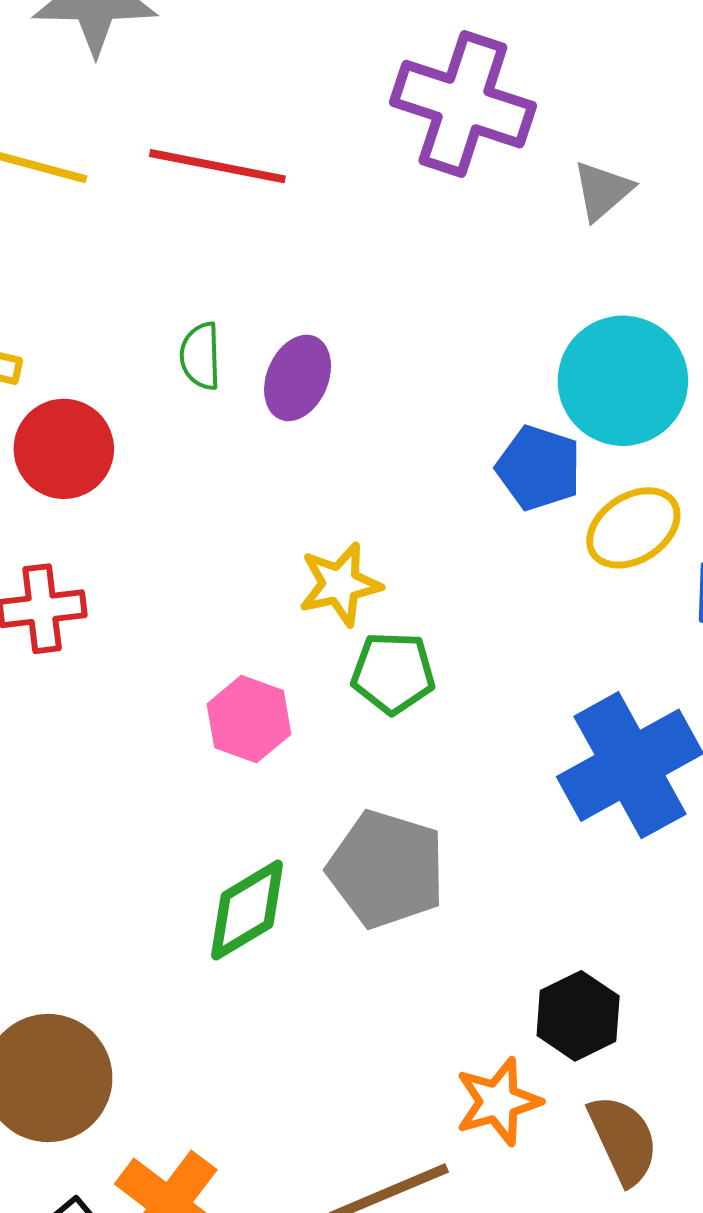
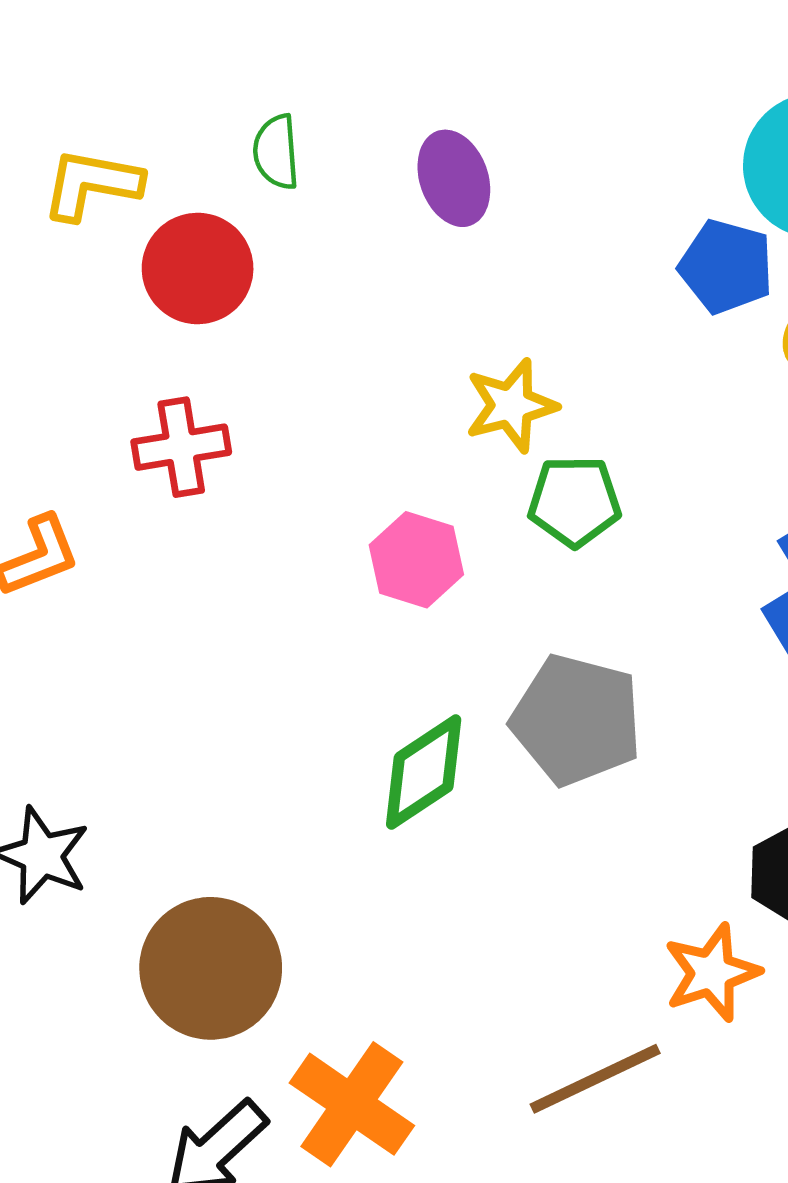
green semicircle: (200, 356) -> (276, 152), moved
purple ellipse: (298, 378) -> (454, 178), turned -40

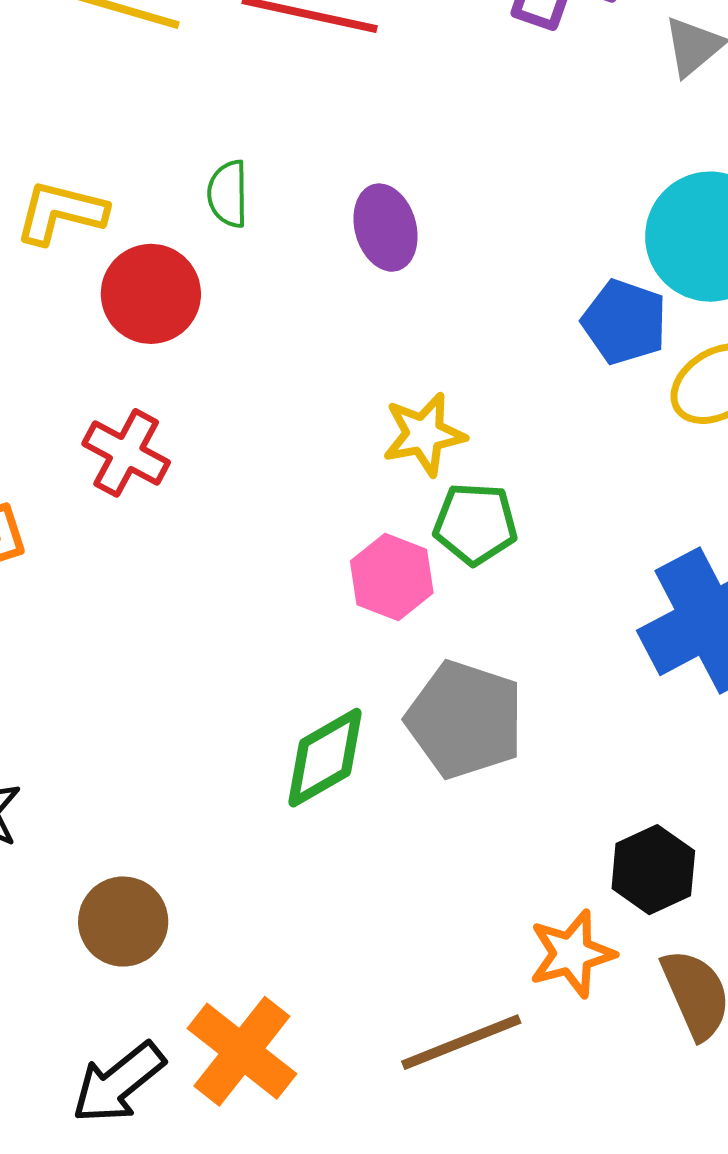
red cross: (181, 447) -> (126, 453), turned 34
pink hexagon: (416, 560) -> (392, 577), moved
brown circle: (211, 968) -> (123, 922), size x0.7

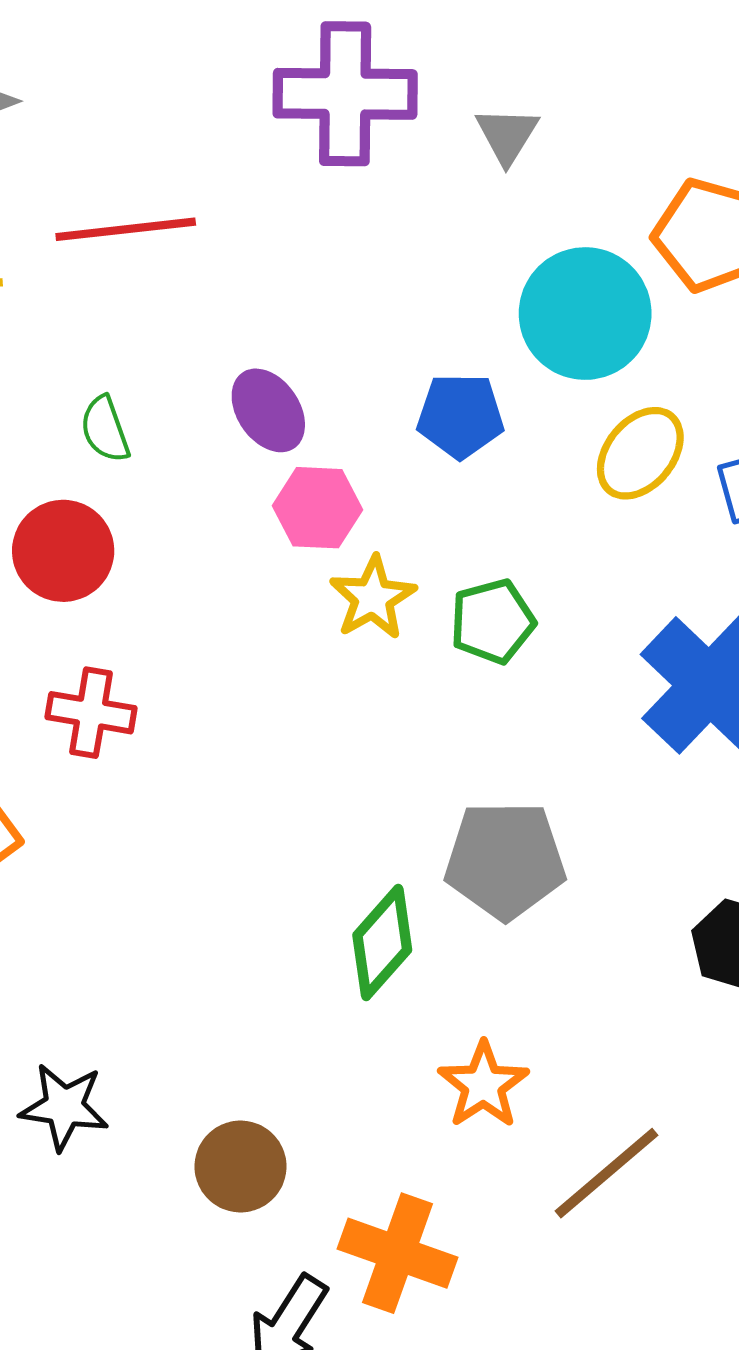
blue pentagon: (624, 322) -> (460, 416), moved
green pentagon: (475, 524) -> (492, 621), moved
pink hexagon: (392, 577) -> (318, 508), moved
orange star: (572, 954) -> (483, 1085), moved

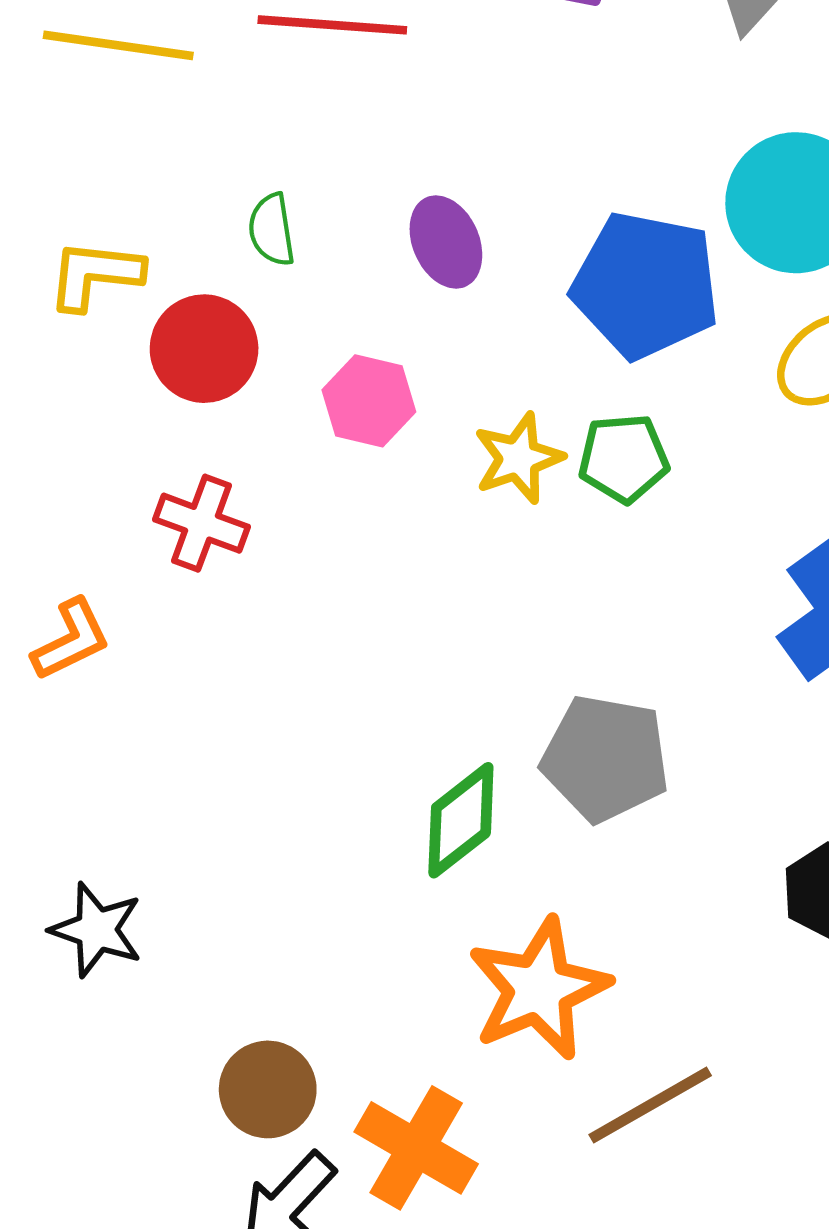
blue pentagon: (460, 416) -> (646, 285), size x1.6
pink hexagon: (318, 508) -> (369, 401), moved
green pentagon: (492, 621) -> (624, 458), moved
orange star: (483, 1085) -> (539, 989), size x1.5
brown circle: (241, 1166) -> (268, 1089), moved

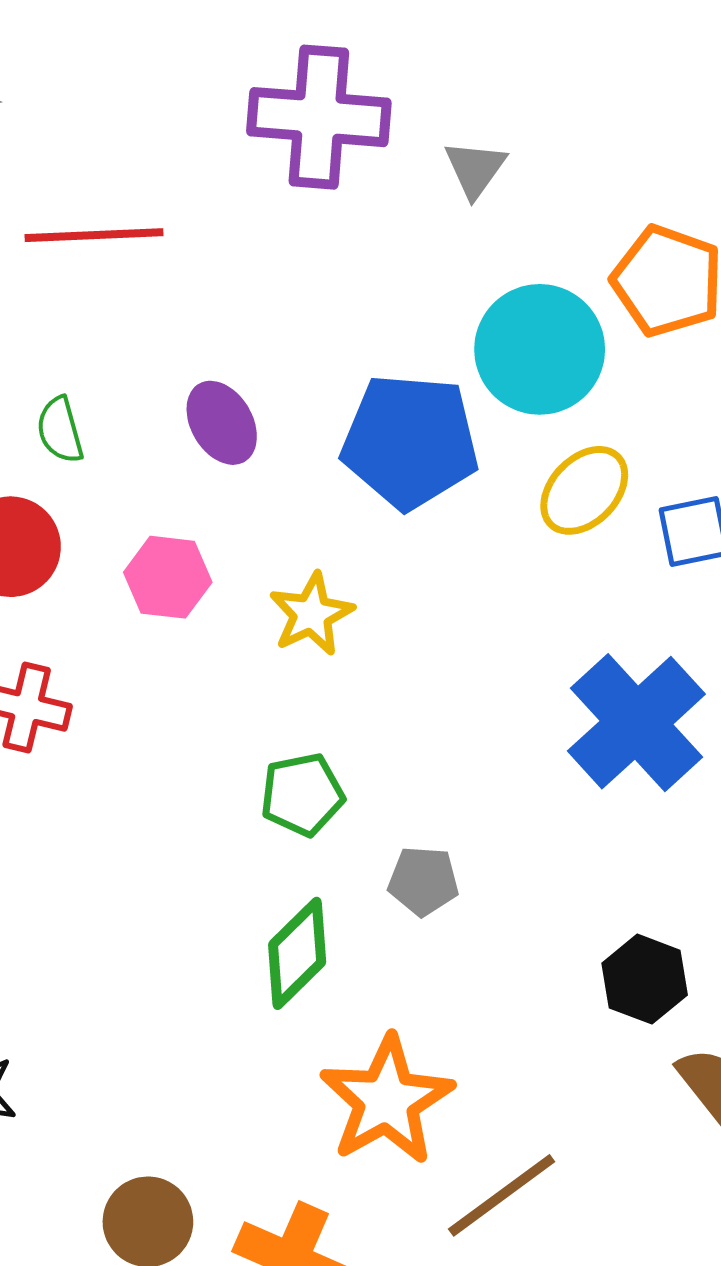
green pentagon: (624, 458) -> (302, 795), moved
gray pentagon: (605, 758) -> (423, 881), size x0.6

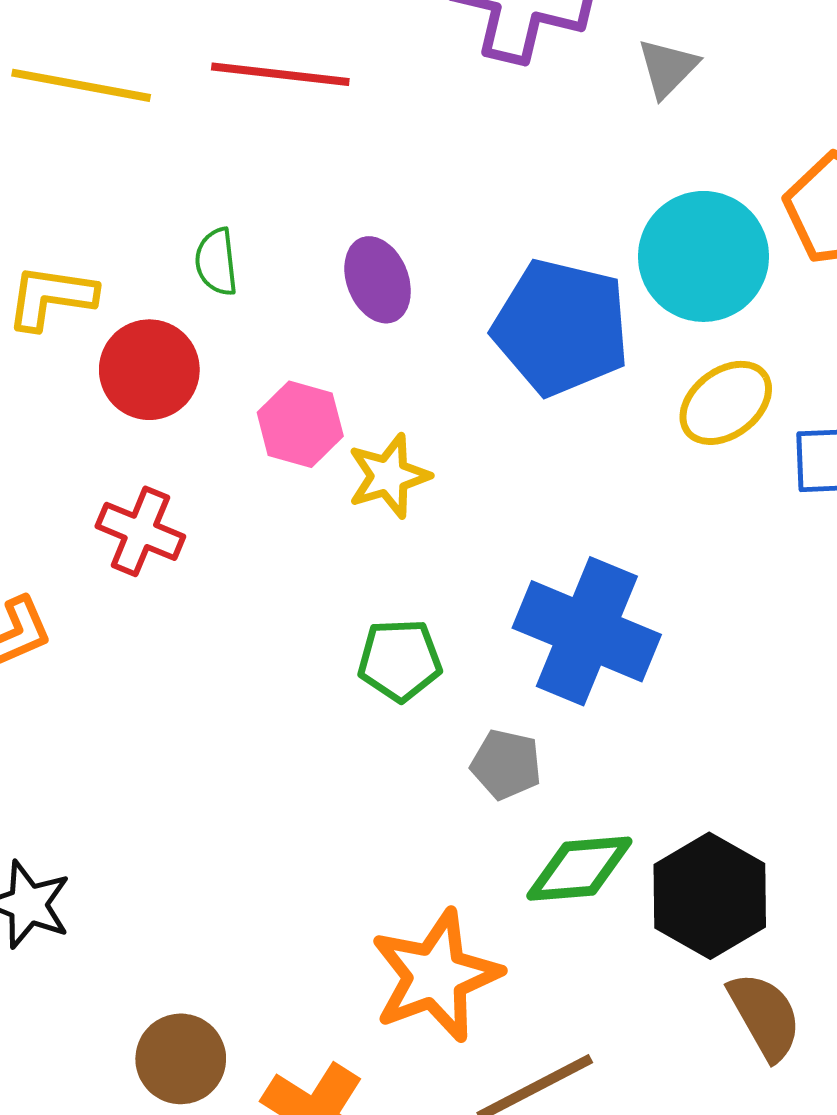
yellow star: (311, 614) -> (389, 476), moved
blue cross: (636, 723) -> (587, 631), moved, turned -34
green diamond: (297, 953) -> (579, 869), moved, turned 31
black hexagon: (645, 979) -> (710, 896), size x1.4

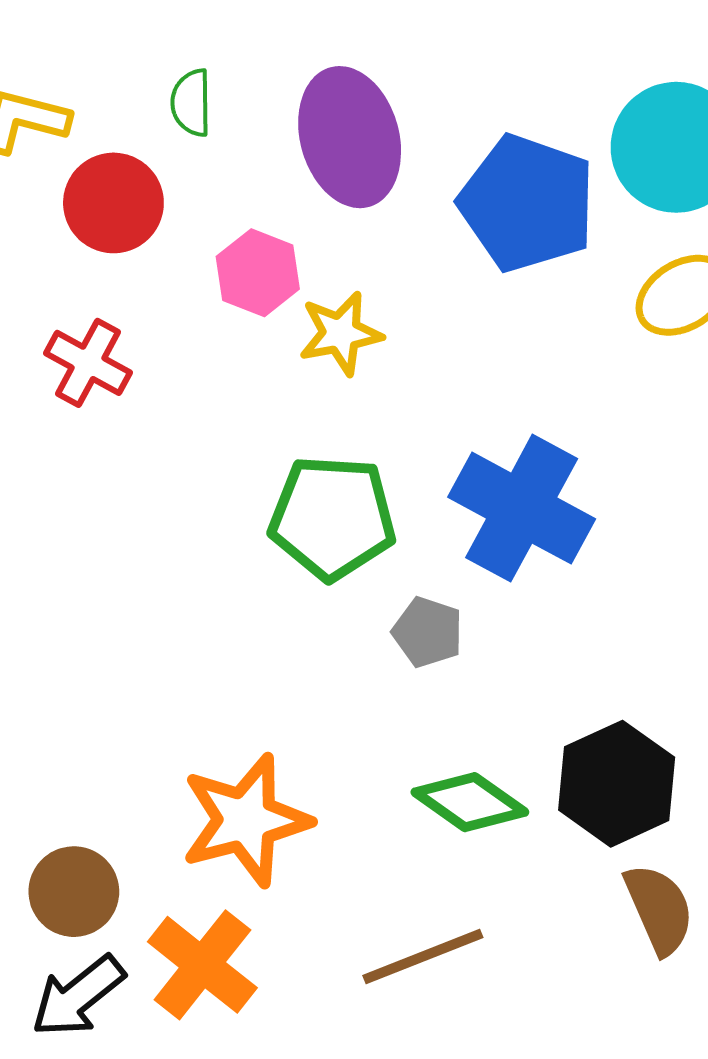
purple ellipse: (378, 280) -> (350, 137), size x1.6
green pentagon: (400, 660) -> (333, 518), size x1.5
green diamond: (579, 869) -> (470, 802), moved, turned 34
orange star: (436, 976) -> (246, 820), moved

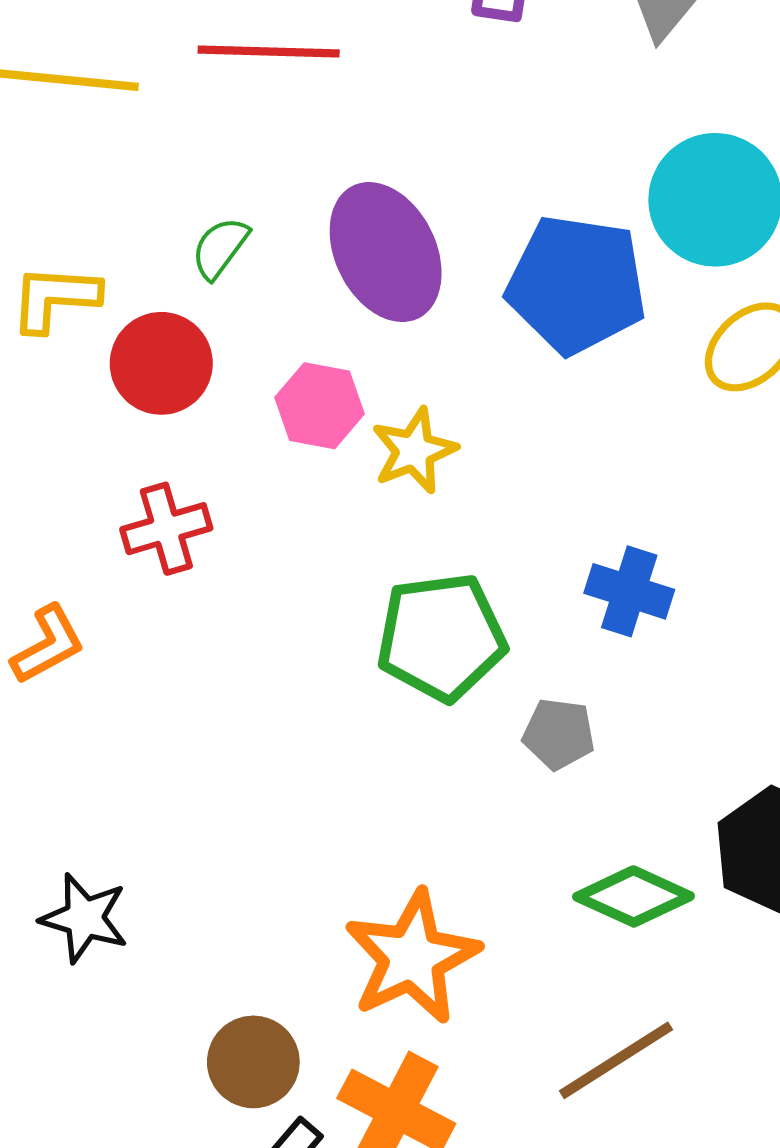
green semicircle: (191, 103) -> (220, 248), turned 48
red cross: (88, 363) -> (166, 529), turned -34
blue cross: (522, 508) -> (629, 591), size x0.6

